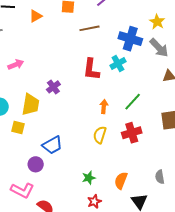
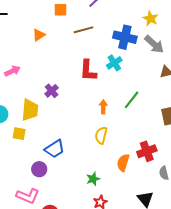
orange triangle: (36, 16) -> (39, 35), moved
red cross: (132, 133) -> (147, 151), moved
orange semicircle: (121, 181) -> (123, 163), moved

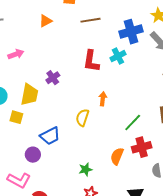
blue cross: (125, 37) -> (131, 32), turned -35
green line: (132, 100) -> (133, 123), moved
yellow semicircle: (101, 135) -> (82, 118), moved

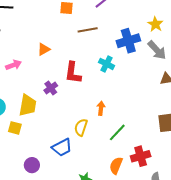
orange triangle: (46, 21) -> (44, 49), moved
cyan cross: (118, 56) -> (107, 64), moved, turned -35
red L-shape: (91, 61) -> (73, 73), moved
green line: (133, 123) -> (117, 132), moved
blue trapezoid: (50, 136) -> (62, 147), moved

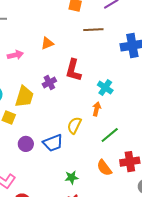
cyan cross: (107, 64) -> (105, 88), moved
purple circle: (32, 165) -> (26, 144), moved
orange semicircle: (116, 166) -> (104, 168), turned -66

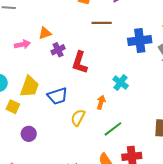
orange triangle: (47, 43) -> (45, 33), moved
purple cross: (49, 82) -> (58, 50), moved
cyan cross: (105, 88) -> (121, 83), moved
blue trapezoid: (53, 143) -> (57, 96), moved

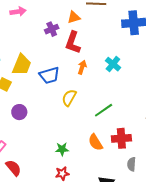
orange triangle: (45, 33) -> (74, 17), moved
pink arrow: (22, 44) -> (18, 12), moved
orange arrow: (101, 102) -> (82, 67), moved

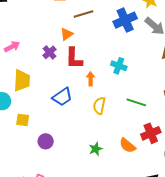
yellow trapezoid: (22, 65) -> (22, 80), moved
yellow semicircle: (69, 98) -> (99, 106), moved
green line: (104, 110) -> (136, 102), moved, turned 72
green star: (62, 149) -> (96, 149), moved

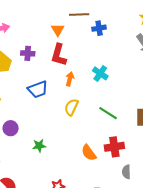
blue cross: (125, 20) -> (99, 28), moved, size x0.6
orange triangle: (67, 34) -> (58, 30), turned -40
purple cross: (50, 52) -> (28, 53), moved, turned 32
green star: (96, 149) -> (39, 146), moved

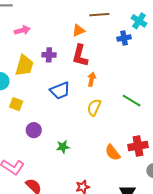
blue cross: (99, 28) -> (124, 38), moved
orange triangle: (58, 30) -> (78, 30), turned 40
cyan cross: (100, 73) -> (139, 21), moved
green line: (108, 113) -> (132, 101), moved

